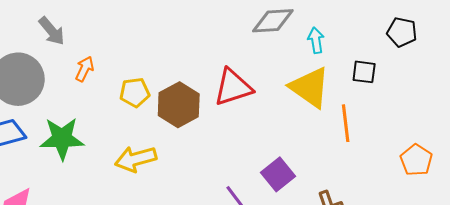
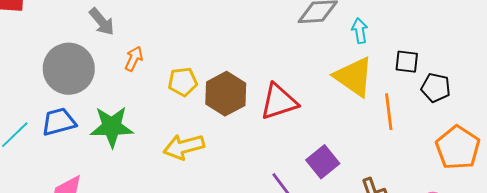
black pentagon: (402, 32) -> (436, 88), moved
red triangle: (233, 87) -> (279, 102), moved
orange pentagon: (416, 160) -> (458, 148), size x1.4

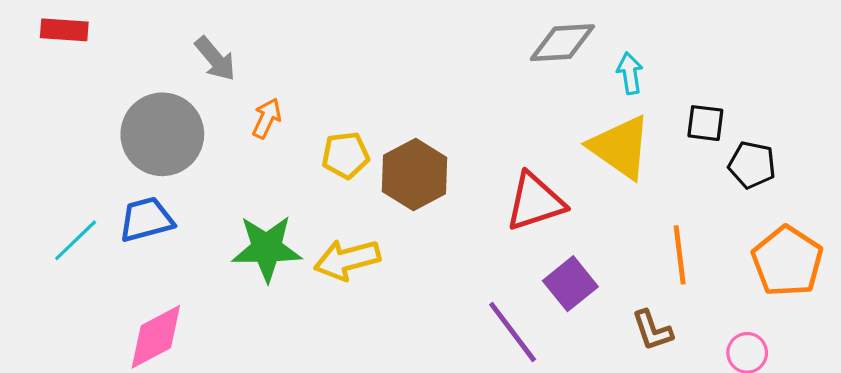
red triangle: (279, 102) -> (535, 202), moved
orange line: (389, 112) -> (680, 255), moved
green star: (112, 127) -> (267, 248), moved

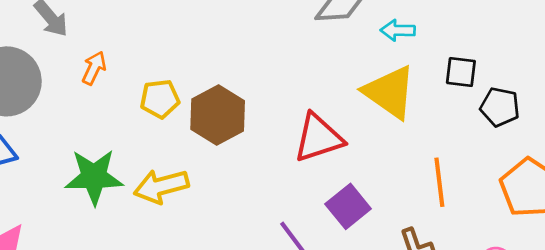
cyan arrow: (630, 73) -> (398, 30), turned -80

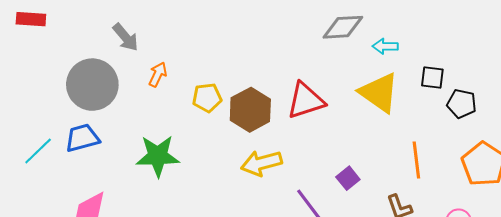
red triangle: (318, 138) -> (306, 101), moved
yellow arrow: (161, 186) -> (261, 163), moved
purple square: (348, 206) -> (348, 178), size x0.7

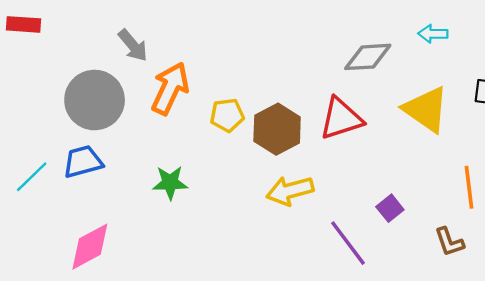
gray diamond: (343, 27) -> (368, 57), moved
cyan arrow: (385, 46) -> (433, 34), moved
orange arrow: (158, 75) -> (170, 88), size x1.8
green star: (158, 156) -> (170, 183), size x0.7

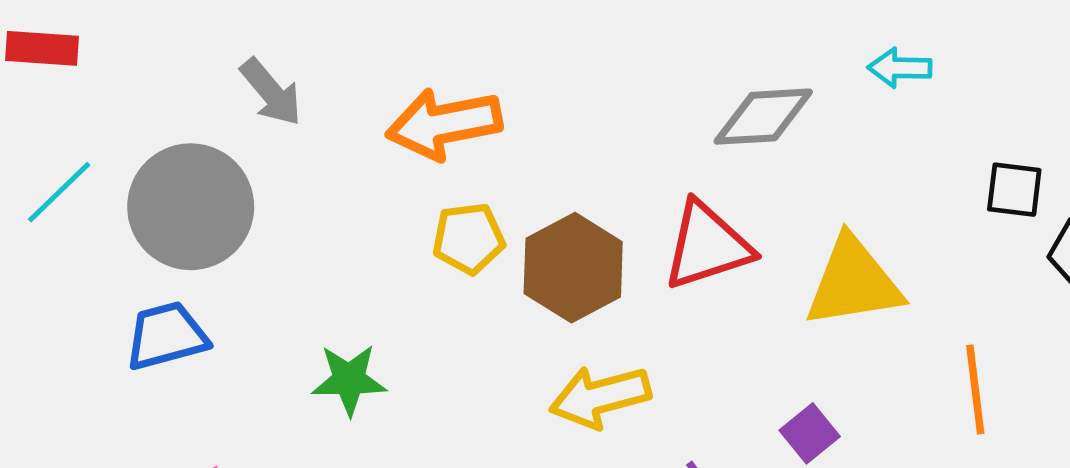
orange arrow: (170, 88) -> (444, 124), moved, turned -126
yellow triangle: (426, 109) -> (853, 282), moved, turned -44
cyan line: (32, 177) -> (59, 192), moved

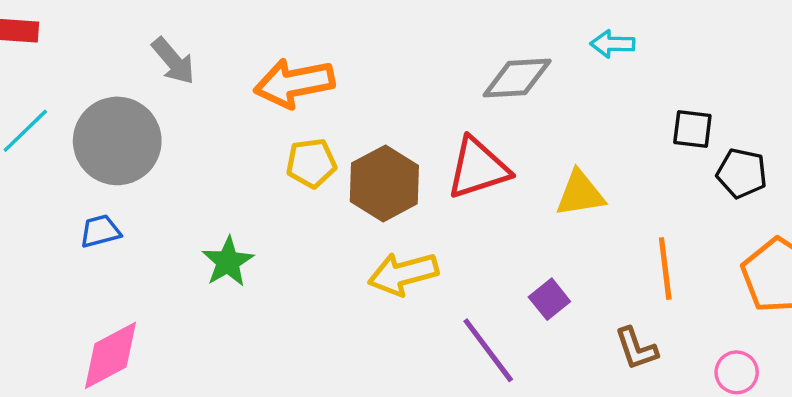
yellow triangle: (853, 282) -> (580, 194), size x0.7
blue trapezoid: (166, 336) -> (100, 231), size x0.7
green star: (349, 380) -> (228, 262), turned -30

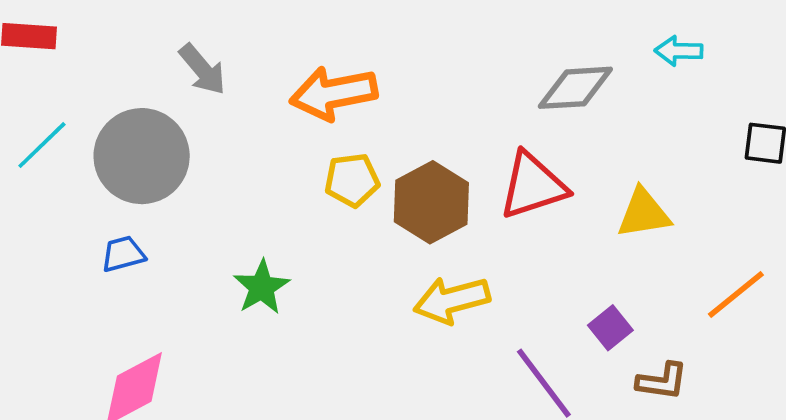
orange line: (665, 269) -> (736, 295), turned 58
brown L-shape: (636, 349) -> (662, 381), moved, turned -63

